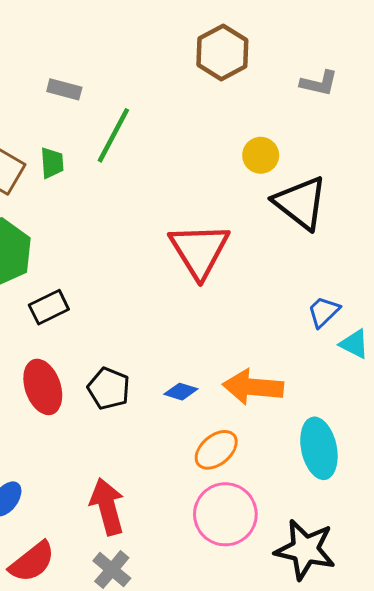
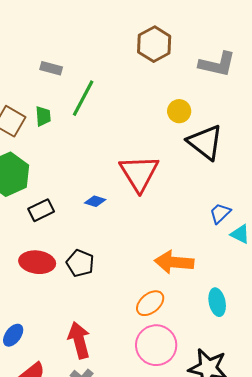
gray L-shape: (319, 83) -> (217, 64), size x1.5
red ellipse: (43, 387) -> (37, 262), turned -64
blue diamond: (181, 392) -> (95, 201), moved
cyan ellipse: (319, 448) -> (217, 302), size x0.7

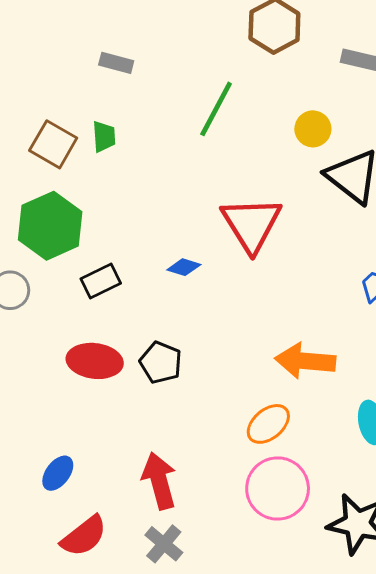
green line: (83, 98) -> (216, 109), moved

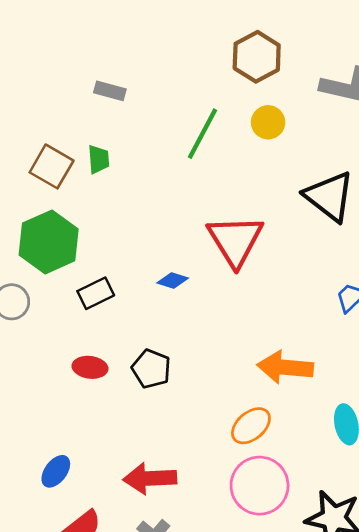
yellow circle: (313, 129) -> (268, 122), moved
red ellipse: (95, 361) -> (90, 367), size x0.7
red arrow: (159, 481) -> (150, 478), turned -78

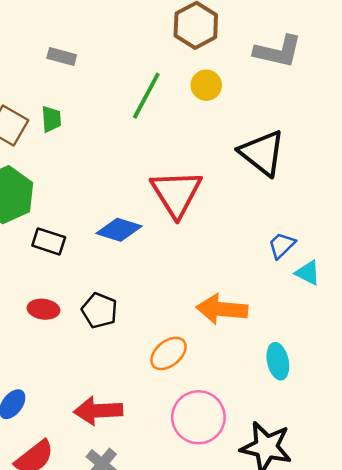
blue diamond: (173, 280) -> (119, 230), size x1.6
black rectangle: (96, 293) -> (49, 241), turned 44
orange ellipse: (251, 426) -> (168, 353), moved

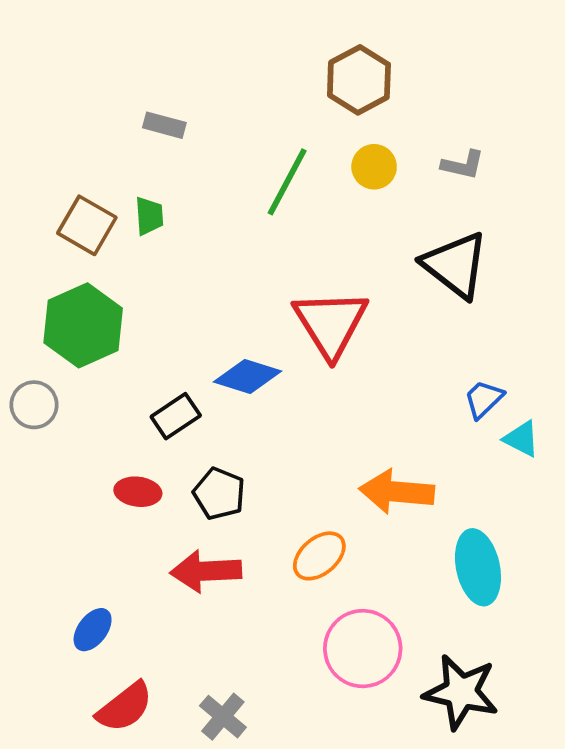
gray L-shape: (278, 51) -> (463, 165), moved, size x0.6
black rectangle: (49, 241) -> (176, 416), moved, turned -52
cyan ellipse: (278, 361) -> (478, 567), size x1.4
red arrow: (98, 411) -> (206, 571), moved

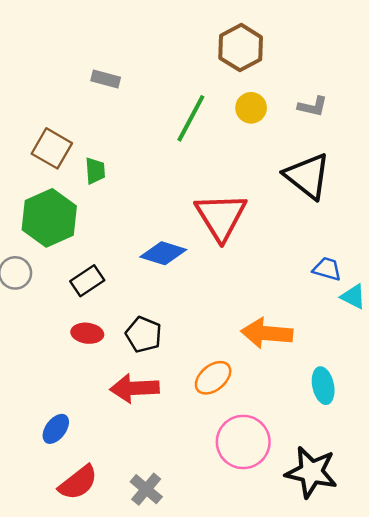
green trapezoid: (149, 216) -> (95, 171), moved
blue trapezoid: (484, 399) -> (327, 269), turned 60
black rectangle: (176, 416) -> (87, 281), moved
cyan ellipse: (478, 567) -> (323, 386), size x0.7

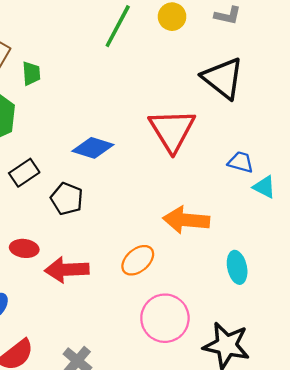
red triangle: (221, 217) -> (172, 130), moved
red ellipse: (87, 333) -> (24, 248), moved
black pentagon: (144, 335) -> (67, 199), moved

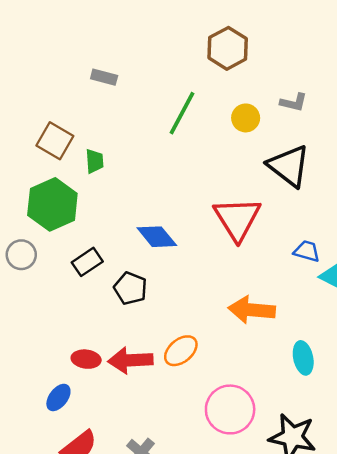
yellow circle: (172, 17) -> (246, 118), moved
blue diamond: (93, 148) -> (157, 237), turned 33
red ellipse: (24, 248) -> (86, 359), moved
orange ellipse: (138, 260) -> (181, 351), moved

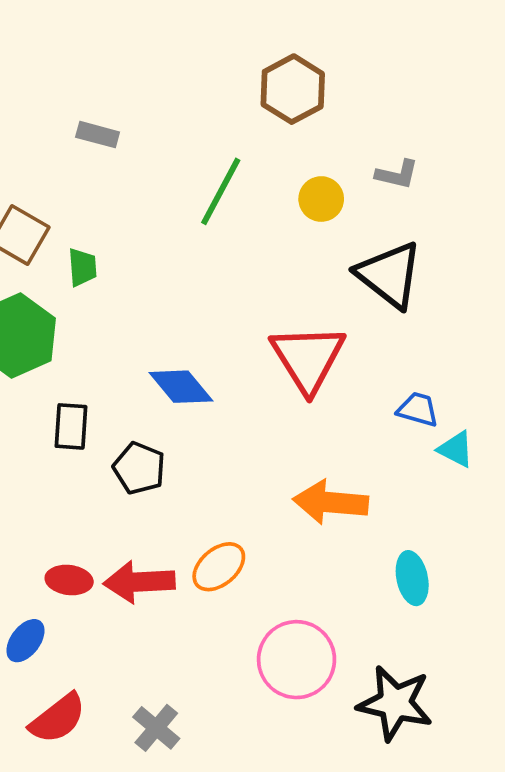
black rectangle: (87, 262) -> (71, 426), turned -52

